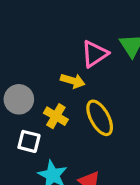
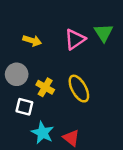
yellow arrow: (73, 81) -> (32, 41), moved

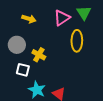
yellow ellipse: (79, 89) -> (77, 41), moved, turned 30

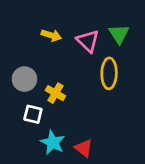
pink triangle: (62, 18) -> (88, 41), turned -42
yellow arrow: (29, 19) -> (51, 35), moved

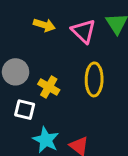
yellow ellipse: (109, 73) -> (94, 79), moved

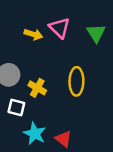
pink triangle: (84, 31) -> (59, 28), moved

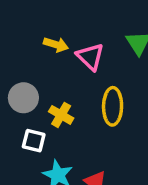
pink triangle: (59, 28) -> (90, 57), moved

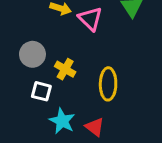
yellow ellipse: (113, 106) -> (108, 84), moved

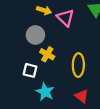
gray circle: (32, 54) -> (35, 35), moved
red triangle: (95, 127) -> (82, 96), moved

